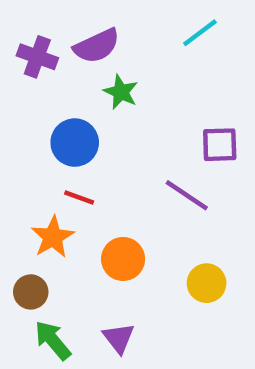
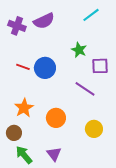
green star: (121, 92) -> (79, 50), moved
blue circle: (75, 143) -> (45, 68), moved
red line: (79, 197) -> (23, 67), moved

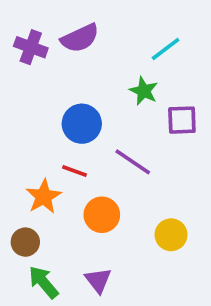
cyan line: (91, 15) -> (166, 49), moved
red line: (23, 67) -> (74, 171), moved
purple line: (85, 89) -> (133, 162), moved

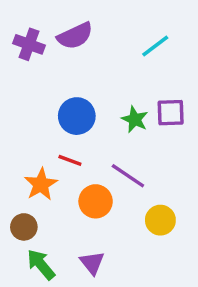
green star: (144, 91) -> (135, 119), moved
purple line: (133, 162) -> (128, 176), moved

